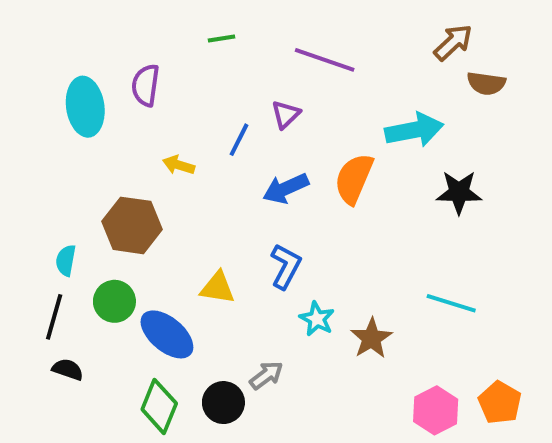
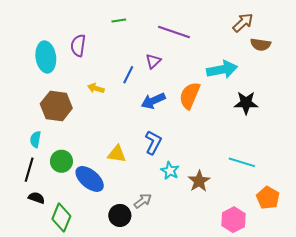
brown hexagon: (132, 225) -> (56, 106), moved
orange pentagon: (500, 403) -> (268, 198), moved
green diamond: (159, 406) -> (61, 218), moved

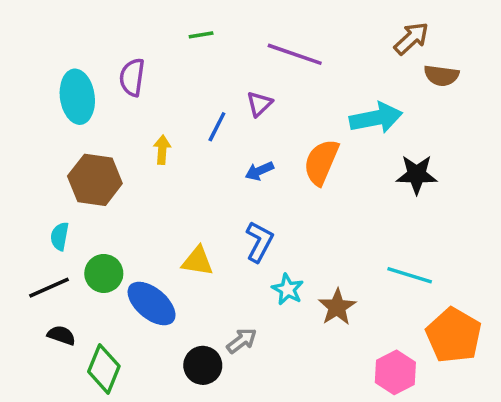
yellow arrow: (96, 88) -> (162, 150), turned 77
blue arrow: (153, 101) -> (259, 171), size x0.7
black line: (29, 170) -> (49, 288), turned 50
orange pentagon: (268, 198) -> (454, 335), size x1.4

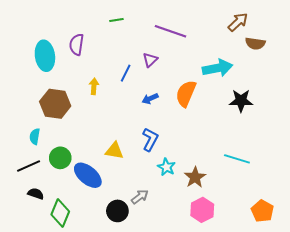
orange pentagon: (454, 335) -> (262, 211), moved, size x0.7
pink hexagon: (395, 372) -> (202, 210), moved

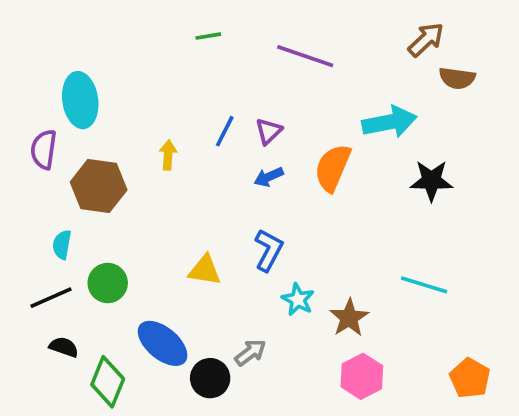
purple semicircle: (77, 45) -> (44, 149), moved
purple triangle: (150, 60) -> (269, 131), moved
blue ellipse: (88, 175) -> (163, 343), moved

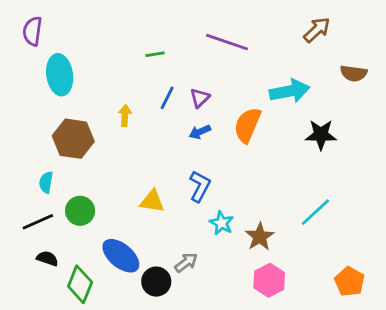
green line: (208, 36) -> (155, 54), moved
brown semicircle: (457, 78) -> (354, 73), moved
purple semicircle: (44, 149) -> (32, 31), moved
cyan line: (424, 285) -> (315, 212), turned -60

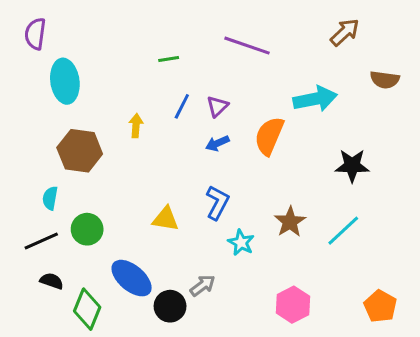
black star: (321, 135) -> (352, 166), moved
brown star: (260, 237) -> (290, 222), moved

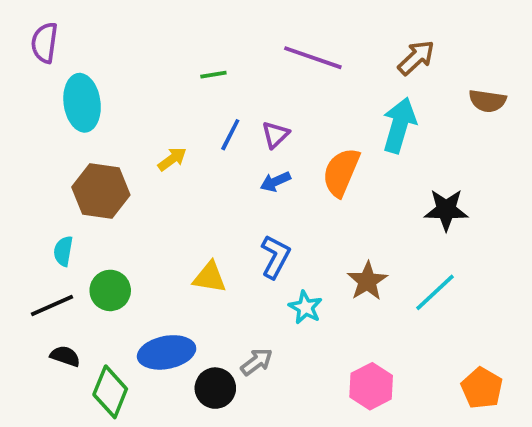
brown arrow: (345, 32) -> (416, 58), moved
cyan arrow: (315, 99) -> (399, 125), turned -63
yellow arrow: (136, 126) -> (172, 159), turned 50
blue ellipse: (132, 278) -> (167, 352), turned -51

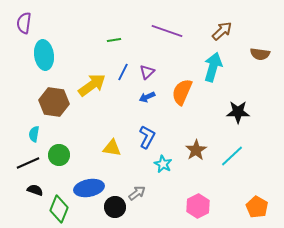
yellow arrow: (172, 159) -> (92, 85), size x1.8

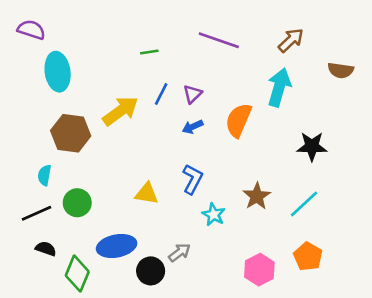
purple semicircle: (24, 23) -> (31, 30), turned 100
orange pentagon: (257, 207) -> (308, 256), moved

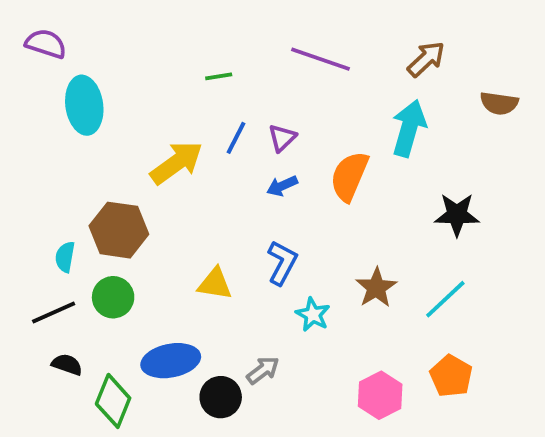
brown hexagon: (71, 133) -> (119, 230), moved

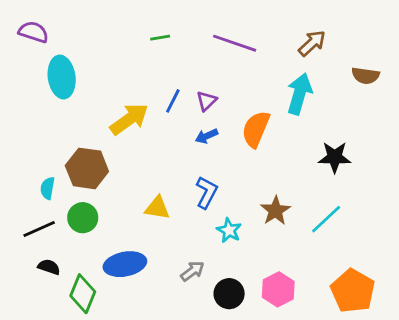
green line: (219, 76) -> (160, 38), moved
orange pentagon: (451, 376) -> (353, 291), moved, size x1.4
black circle: (221, 397) -> (229, 294), moved

